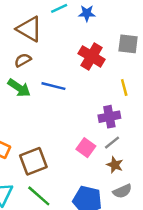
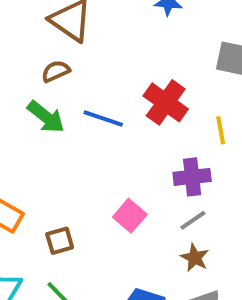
red cross: (92, 56) -> (166, 102), moved
pink square: (86, 148) -> (130, 216), moved
brown square: (33, 161) -> (60, 241), size x0.6

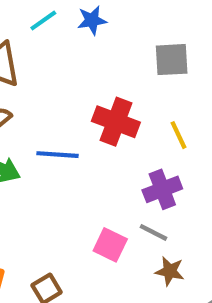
gray line: (193, 220) -> (154, 232), moved, turned 76
brown star: (195, 258) -> (170, 271), moved

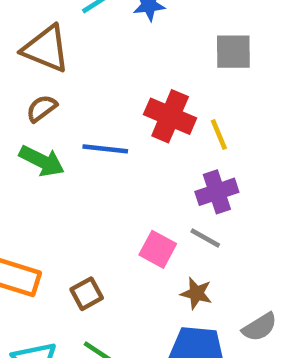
yellow line: (178, 135) -> (219, 135), moved
brown star: (170, 271) -> (196, 293), moved

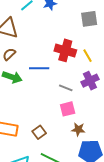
gray line: (205, 238) -> (66, 88), moved
pink square: (158, 249) -> (68, 109), turned -35
brown star: (196, 293) -> (78, 129), moved

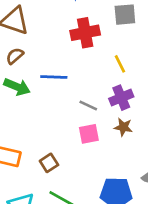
red cross: (65, 50) -> (85, 33), moved, turned -30
brown star: (78, 129) -> (123, 127), moved

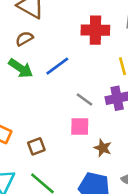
blue line: (54, 77) -> (57, 66), turned -50
brown star: (123, 127) -> (103, 148), moved

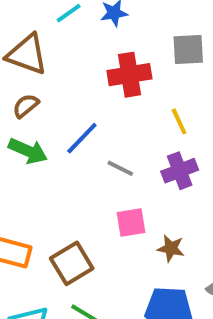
gray line: (84, 100) -> (120, 168), moved
brown square: (36, 146) -> (72, 263), size x1.5

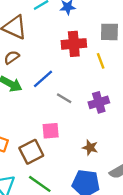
yellow line: (179, 121) -> (101, 61), moved
pink square: (131, 222) -> (51, 131), moved

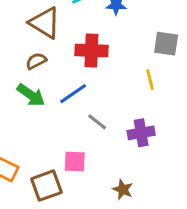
red cross: (74, 44) -> (91, 50), moved

